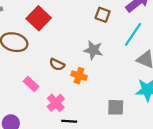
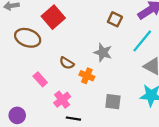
gray square: (116, 107) -> (113, 102), moved

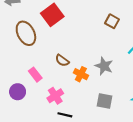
brown ellipse: (28, 38) -> (26, 33), turned 40
gray star: (103, 52) -> (104, 66), moved
purple circle: (17, 115) -> (18, 92), moved

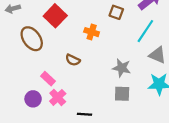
gray star: (104, 66) -> (122, 68), moved
orange cross: (81, 74) -> (92, 32), moved
pink cross: (55, 96) -> (58, 97), moved

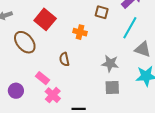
brown semicircle: (73, 60) -> (64, 59), turned 56
purple circle: (33, 99) -> (16, 91), moved

